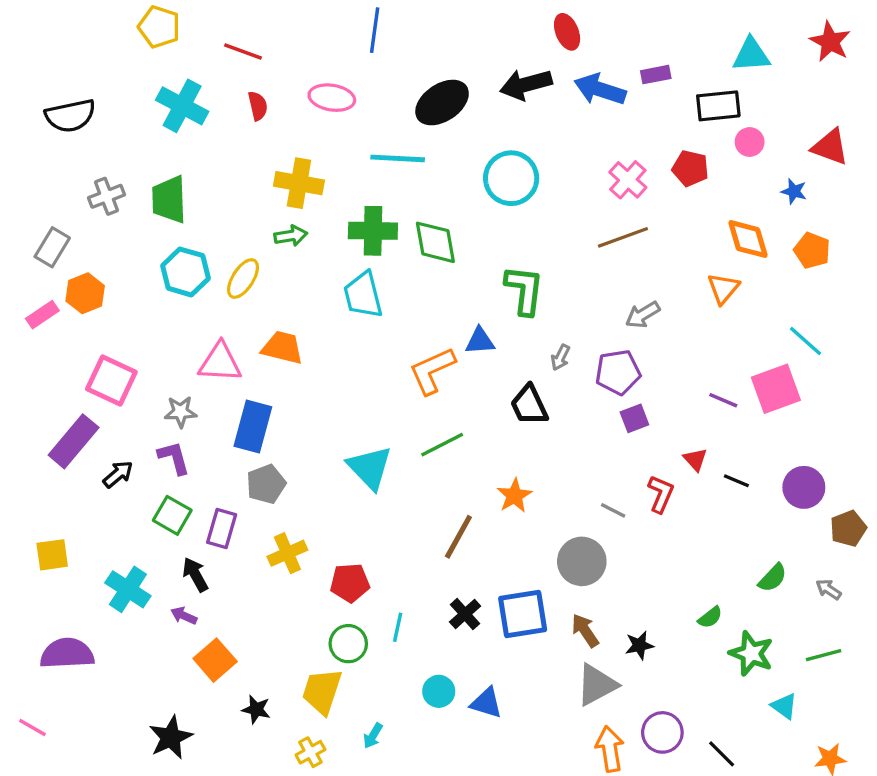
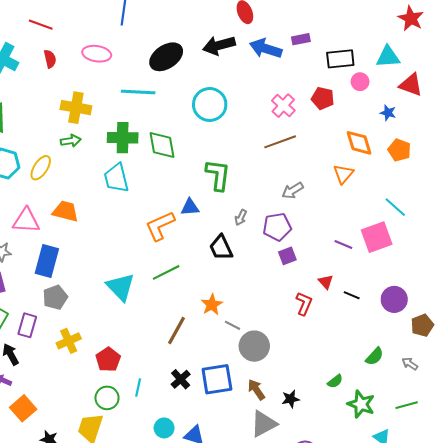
cyan triangle: (751, 55) -> (388, 57), moved
gray line: (613, 510) -> (232, 325), moved
red pentagon: (350, 583) -> (108, 360), turned -30

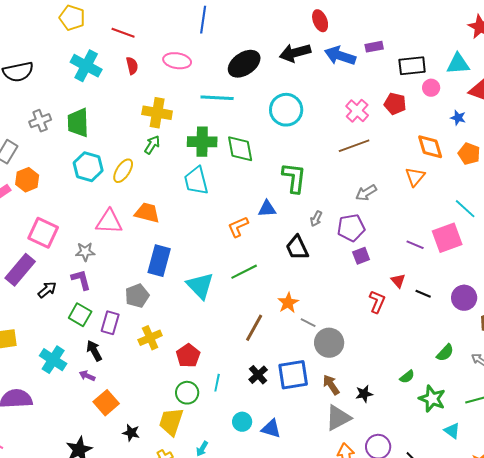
green arrow: (71, 141) -> (152, 145), turned -48
orange L-shape: (160, 226) -> (238, 227), size x0.7
blue rectangle: (47, 261) -> (159, 261), moved

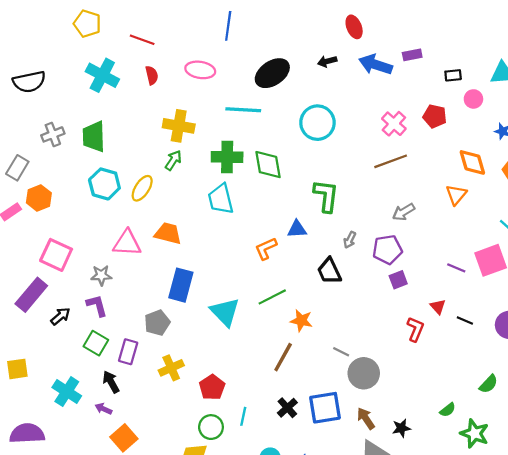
black arrow: (295, 53) -> (327, 61), size x0.6
black rectangle: (412, 66) -> (453, 75), size x0.6
orange star: (288, 303) -> (301, 321), moved, turned -30

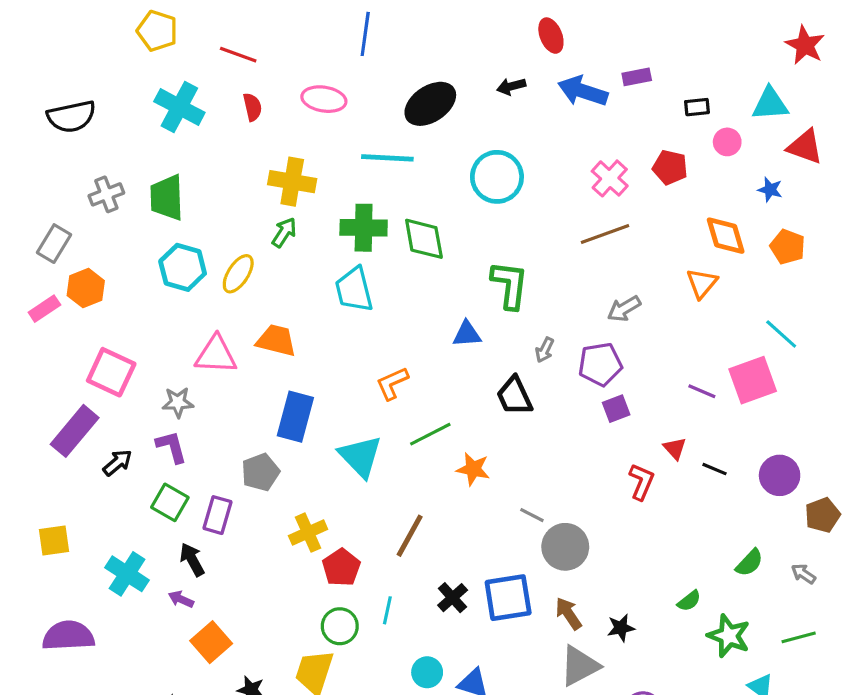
orange L-shape: (266, 248) -> (392, 383), moved
brown line: (283, 357) -> (410, 536), moved
yellow cross: (171, 368) -> (308, 533), moved

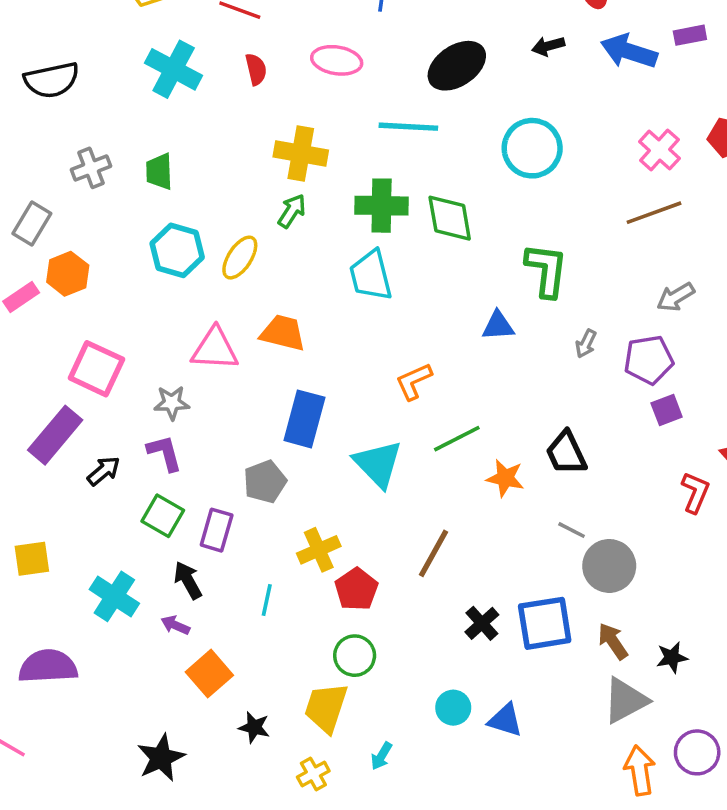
green trapezoid: (167, 198) -> (159, 171), size x0.7
black trapezoid: (514, 396) -> (566, 453), moved
cyan line: (387, 610) -> (267, 600), moved

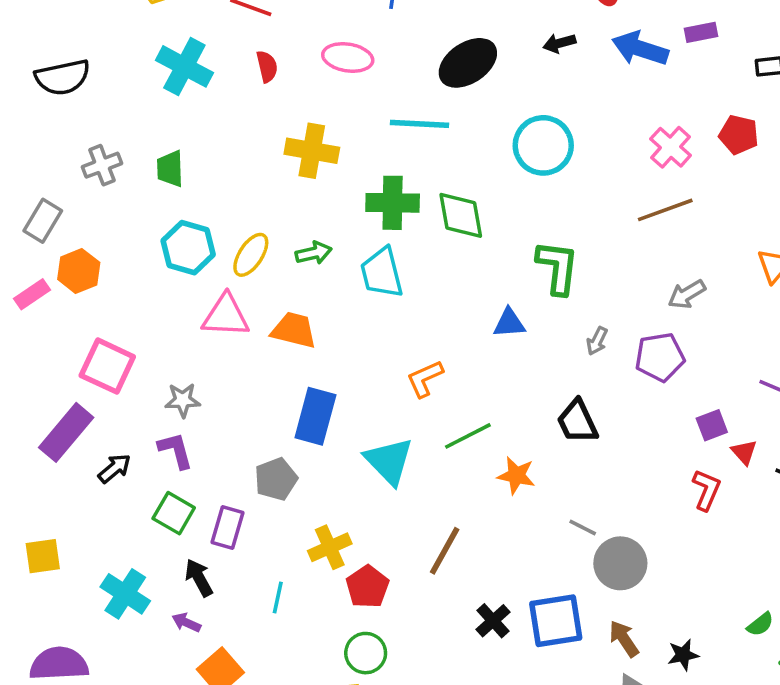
green arrow: (292, 211) -> (314, 253), moved, turned 44
pink triangle: (215, 349) -> (226, 316), moved
purple square: (667, 410) -> (712, 425), moved
black trapezoid: (566, 453) -> (577, 422), moved

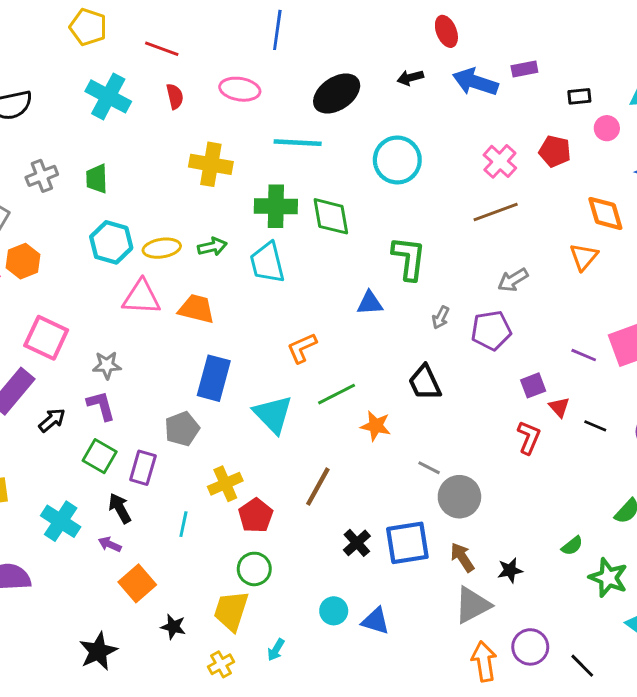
yellow ellipse: (251, 255) -> (162, 248), turned 48

